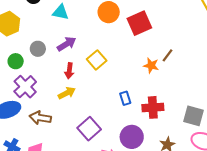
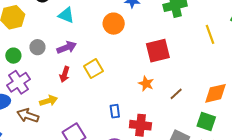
red square: (139, 23) -> (158, 51), moved
brown line: (168, 55) -> (176, 94), moved
yellow arrow: (67, 93) -> (49, 101), moved

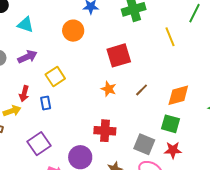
red arrow: (65, 74) -> (24, 94), moved
brown line: (176, 94) -> (142, 90), moved
blue rectangle: (115, 111) -> (46, 103), moved

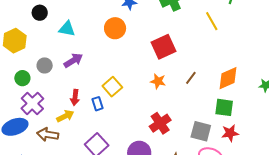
yellow square: (55, 77) -> (112, 87), moved
red cross: (105, 131) -> (160, 123), turned -30

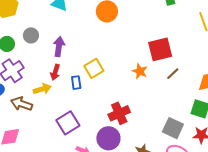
red square: (164, 47) -> (160, 49), moved
purple arrow: (73, 60) -> (59, 47), moved, turned -60
red cross: (160, 123) -> (119, 113), moved

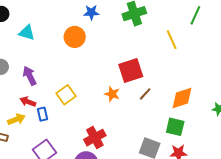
purple arrow: (59, 47) -> (30, 76), turned -30
red arrow: (55, 72) -> (28, 102), turned 98
blue rectangle: (76, 83) -> (43, 114), moved

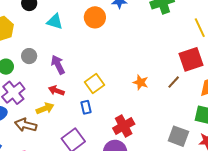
orange circle: (75, 37) -> (95, 17), moved
red square: (131, 71) -> (191, 59), moved
blue rectangle: (43, 114) -> (86, 107), moved

